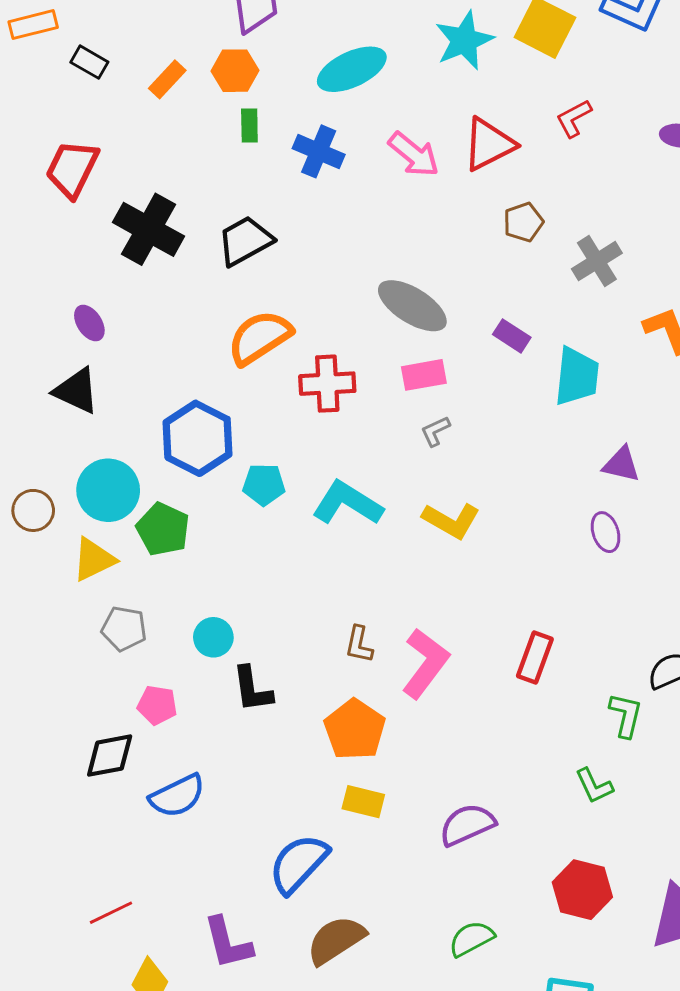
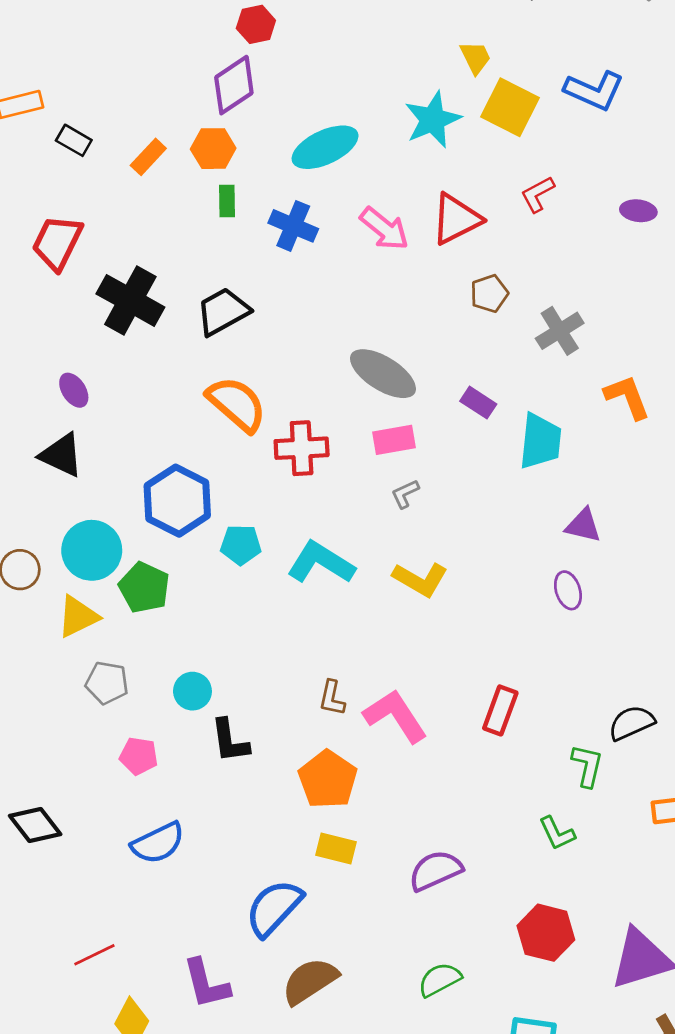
orange semicircle: (260, 337) -> (237, 404), turned 74
pink L-shape: (425, 663) -> (395, 716), turned -70
black diamond: (110, 756) -> (35, 825), moved, turned 63

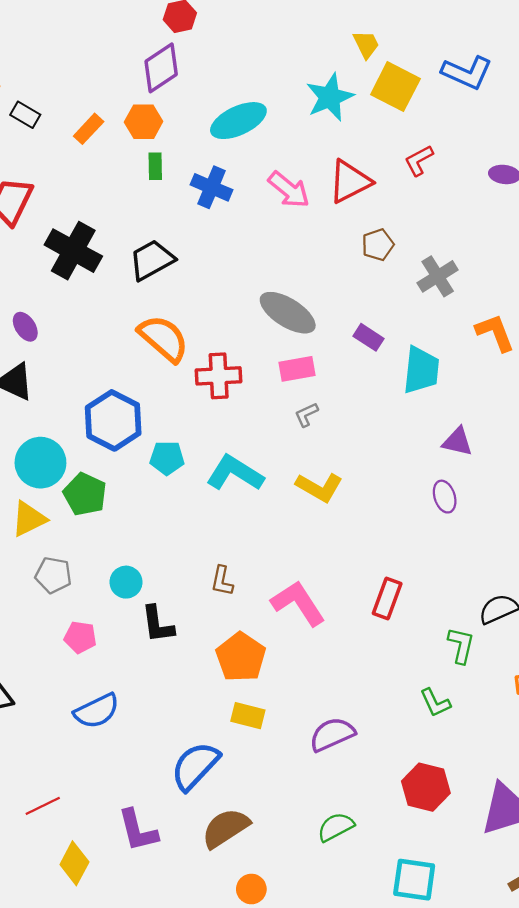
brown L-shape: (332, 698) -> (222, 581), moved

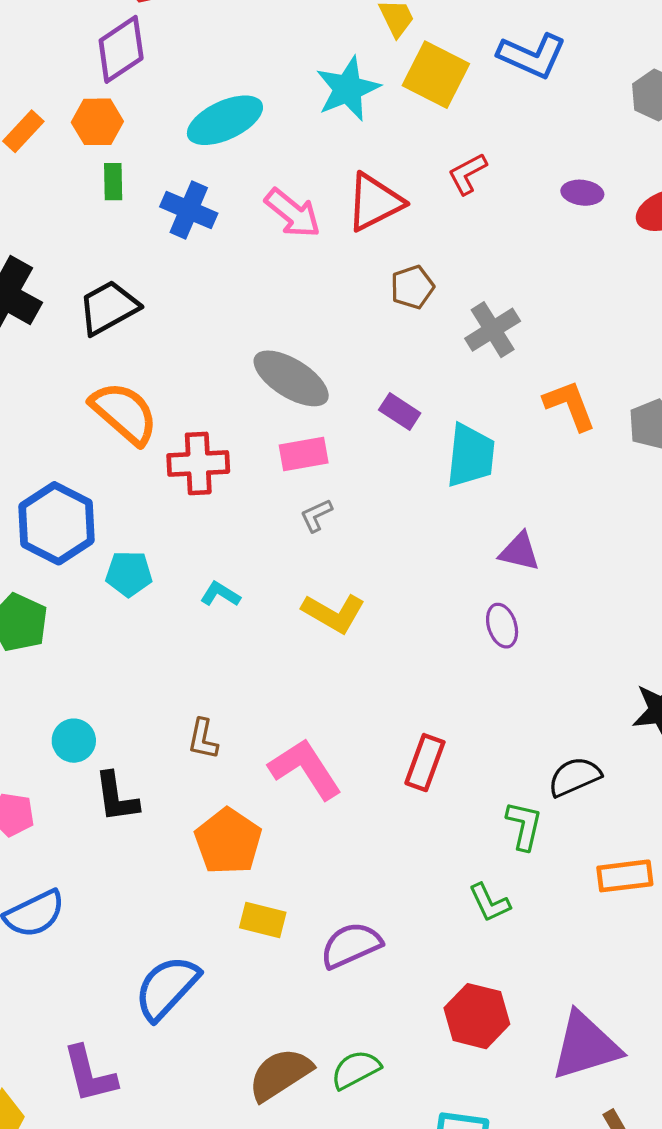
cyan L-shape: (235, 473) -> (220, 594), size x0.5
yellow rectangle: (248, 716) -> (263, 920), moved
brown semicircle: (226, 828) -> (280, 1074), moved

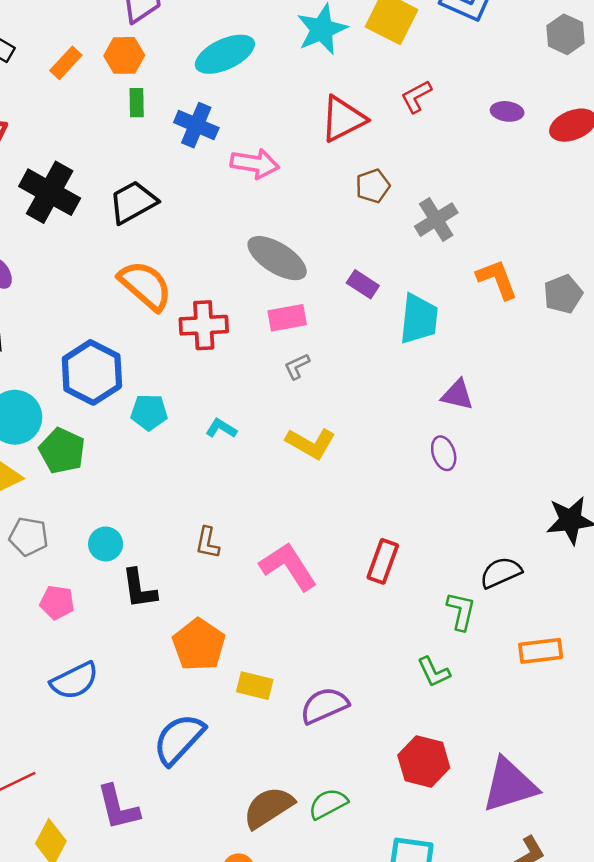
pink arrow: (293, 213) -> (255, 164), moved, turned -30
orange pentagon: (228, 841) -> (199, 645), moved

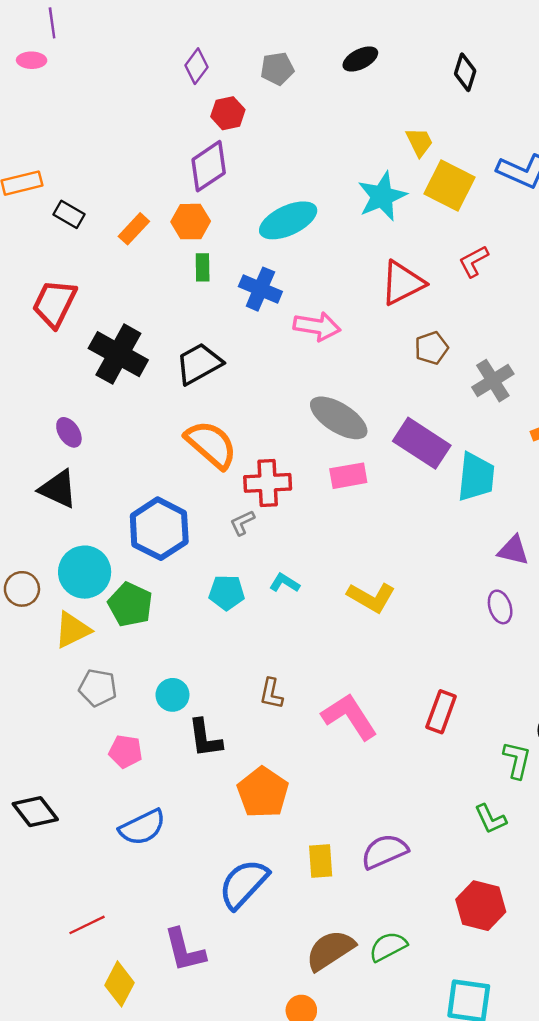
purple rectangle: (363, 284) -> (422, 443), size x1.8
gray L-shape: (297, 366) -> (242, 523), moved
cyan pentagon: (149, 412) -> (227, 593), moved
yellow rectangle: (255, 686) -> (321, 861), moved, turned 72

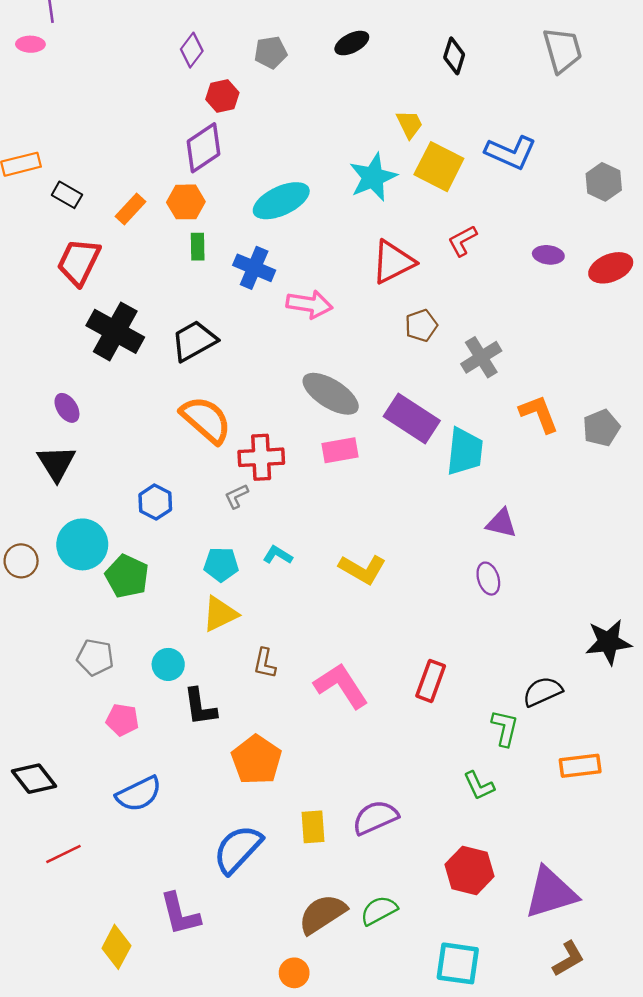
red trapezoid: (54, 303) -> (79, 262), moved
black triangle: (58, 489) -> (56, 463), turned 33
blue hexagon: (159, 529) -> (155, 502), size x0.6
yellow triangle: (73, 630) -> (220, 614), moved
red line: (87, 925) -> (63, 854), moved

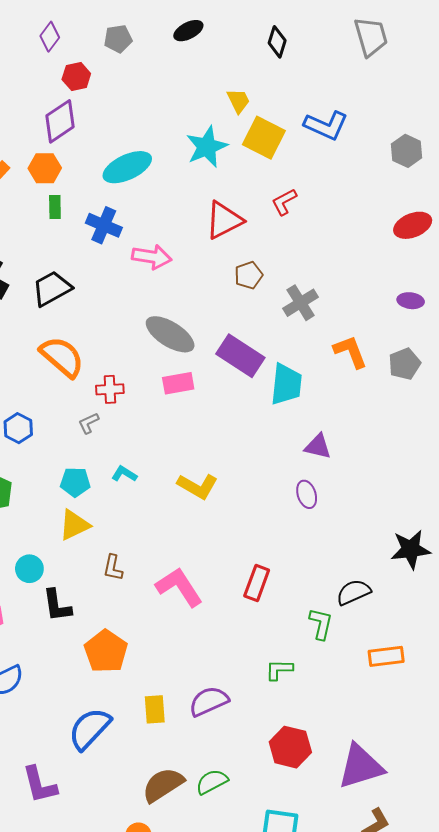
purple ellipse: (548, 255) -> (411, 301), moved
red cross: (261, 457) -> (110, 389), size x0.7
green L-shape: (479, 786) -> (279, 670), moved, turned 116

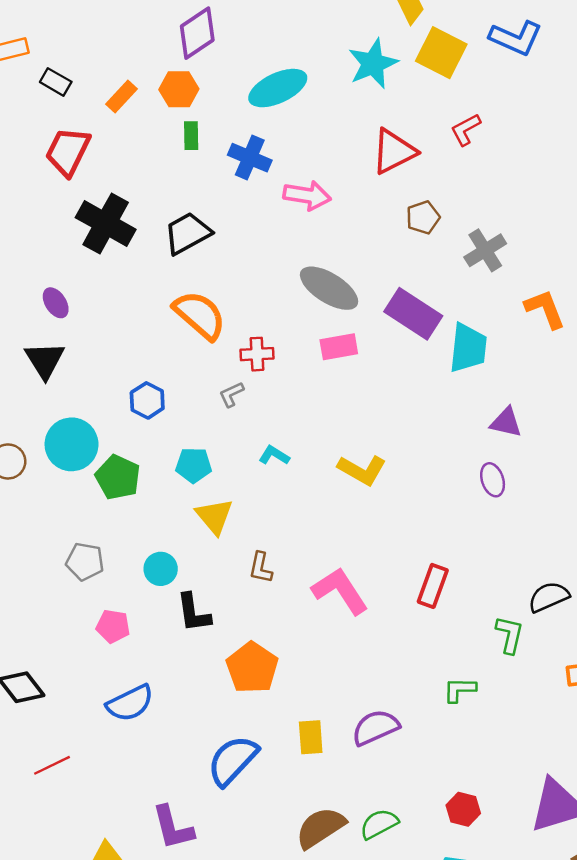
cyan pentagon: (75, 482) -> (194, 465), moved
yellow triangle: (74, 525) -> (214, 516), turned -44
red hexagon: (290, 747) -> (463, 809), moved, size x0.7

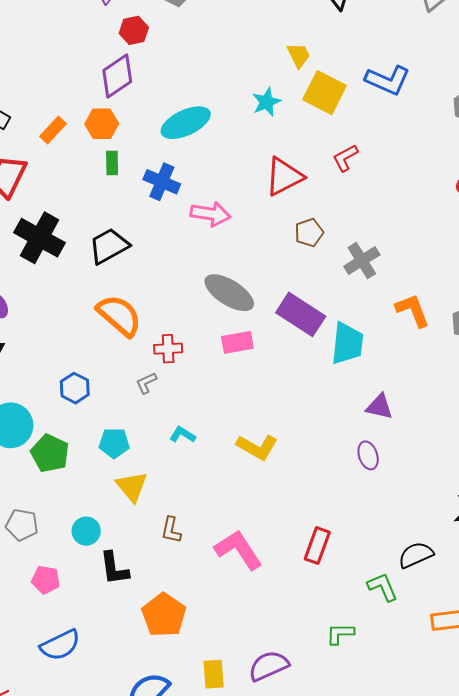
cyan star: (373, 64) -> (267, 102), size x0.7
green L-shape: (510, 635) -> (383, 587), turned -36

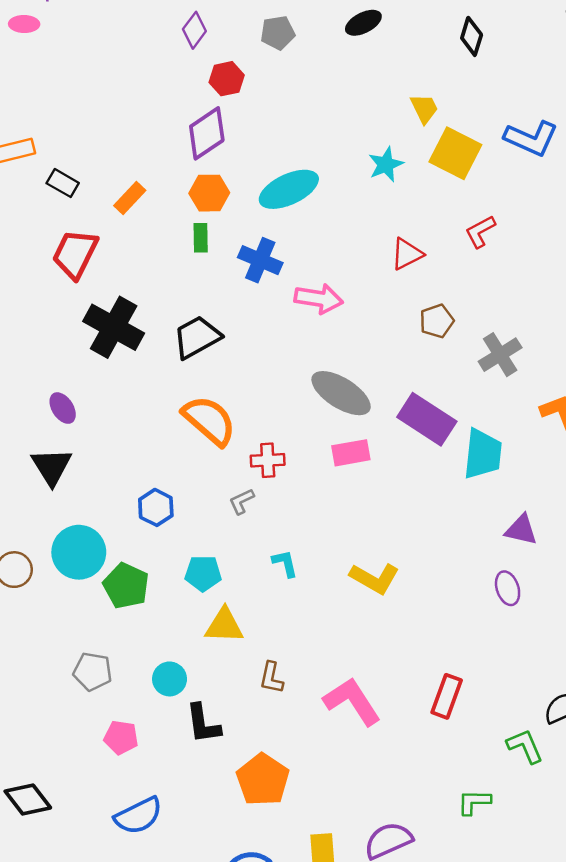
orange hexagon: (102, 124) -> (209, 193), moved
red triangle: (284, 177) -> (407, 254), size x0.7
cyan L-shape: (183, 435) -> (285, 563), turned 45
yellow triangle: (132, 486) -> (224, 626), turned -48

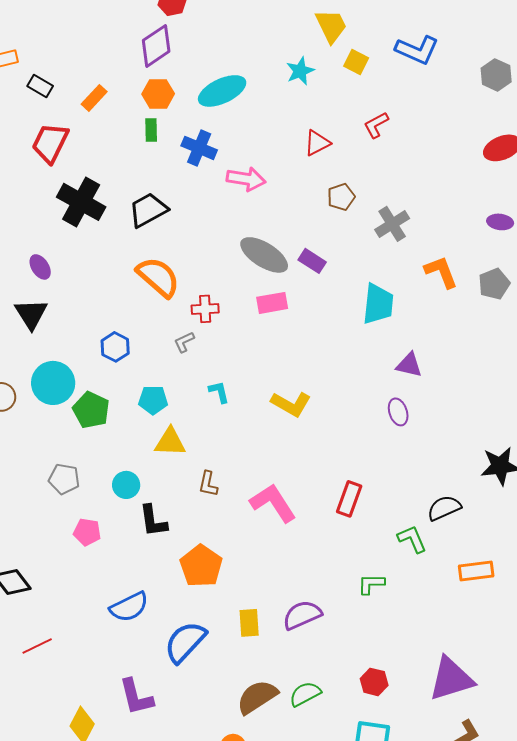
yellow trapezoid: (424, 109) -> (331, 26), size x1.4
yellow square: (455, 153) -> (356, 62), size x0.6
purple rectangle: (427, 419) -> (312, 261), moved, size x0.6
blue semicircle: (138, 816) -> (129, 607), moved

